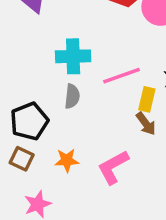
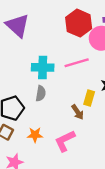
pink line: (122, 76) -> (77, 63), moved
brown arrow: (146, 124) -> (78, 112), moved

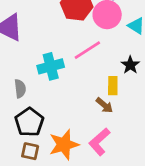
gray semicircle: (41, 93) -> (20, 89), moved
orange star: (35, 135) -> (64, 145), size x1.6

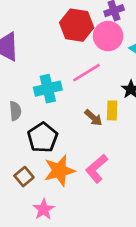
brown arrow: (104, 105) -> (93, 118), moved
black pentagon: (29, 122) -> (43, 137), moved
brown square: (30, 151) -> (24, 177), turned 36

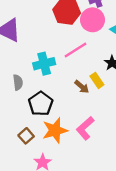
yellow rectangle: (112, 110) -> (97, 80), turned -35

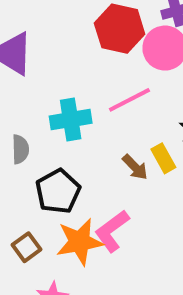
pink L-shape: (85, 128) -> (112, 231), moved

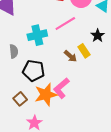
black pentagon: (58, 191) -> (34, 71), turned -30

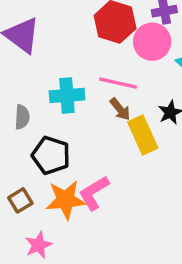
pink line: (65, 23) -> (118, 83), turned 35
yellow rectangle: (84, 51) -> (143, 135), size x1.5
brown arrow: (70, 56) -> (120, 109), moved

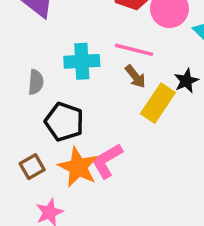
yellow rectangle: (143, 135) -> (158, 103), turned 57
orange star: (66, 200) -> (78, 167), turned 30

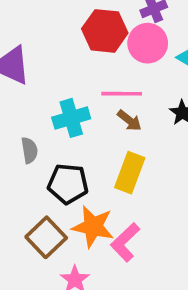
yellow rectangle: (158, 103) -> (130, 173), moved
pink L-shape: (107, 161) -> (125, 242), moved
brown square: (32, 167) -> (46, 237), size x1.5

